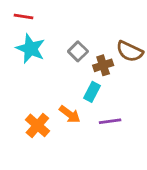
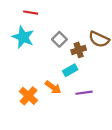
red line: (24, 16) -> (31, 13), moved
cyan rectangle: (92, 92) -> (70, 70), turned 32

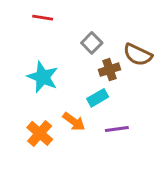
cyan star: (23, 37) -> (43, 77), moved
gray square: (59, 39) -> (92, 43), moved

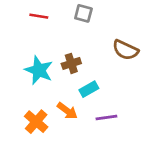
gray square: (92, 43) -> (83, 13), moved, turned -30
brown cross: (109, 70) -> (71, 63), moved

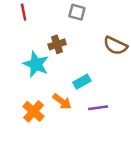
red line: (39, 16) -> (24, 12), moved, turned 70
brown cross: (71, 63) -> (57, 44), moved

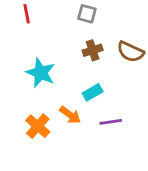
brown cross: (57, 44) -> (93, 50), moved

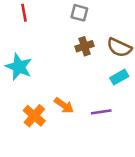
cyan star: (41, 73) -> (19, 67), moved
cyan rectangle: (93, 92) -> (119, 77), moved

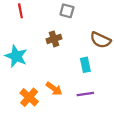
brown cross: (84, 46) -> (54, 39), moved
cyan rectangle: (119, 77) -> (85, 65), moved, turned -72

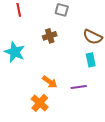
cyan rectangle: (85, 65) -> (91, 60), moved
orange cross: (29, 97) -> (40, 103), moved

